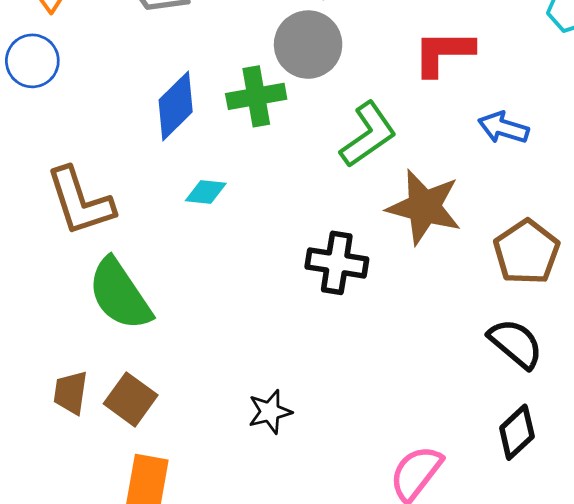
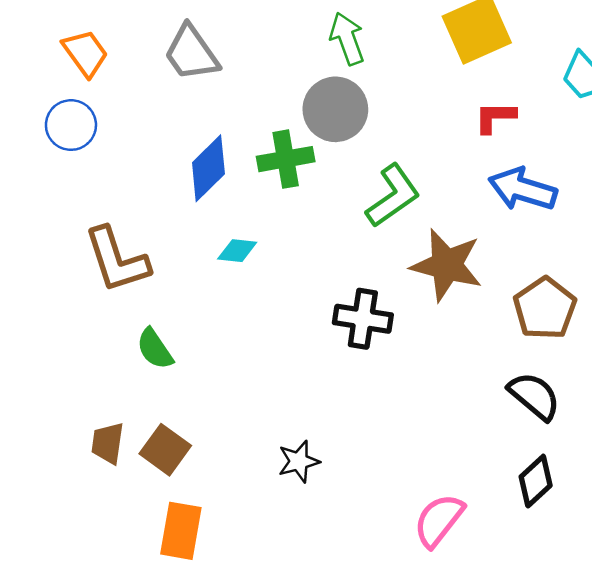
red L-shape: (443, 53) -> (495, 117), moved, size x0.7
blue arrow: (503, 128) -> (523, 189), size x1.4
green semicircle: (120, 294) -> (155, 349), size x0.6

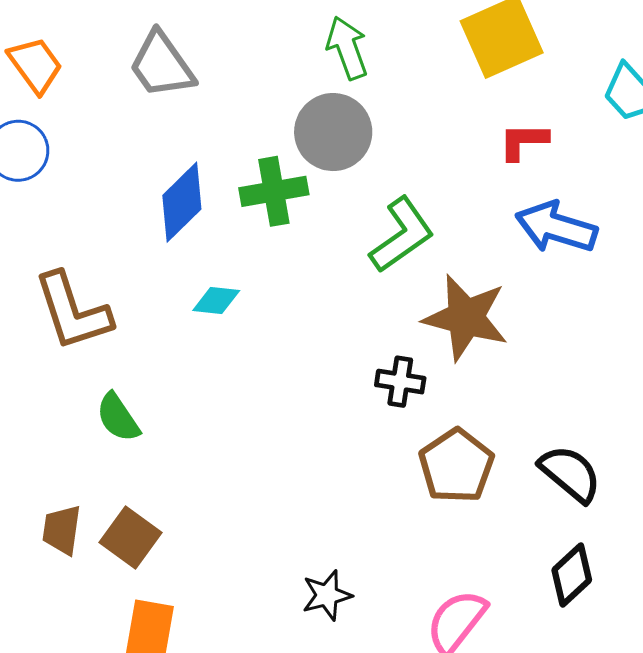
brown pentagon: (545, 308) -> (456, 466), moved
black cross: (363, 319) -> (400, 382), moved, size x0.7
black star: (299, 461) -> (327, 595), moved

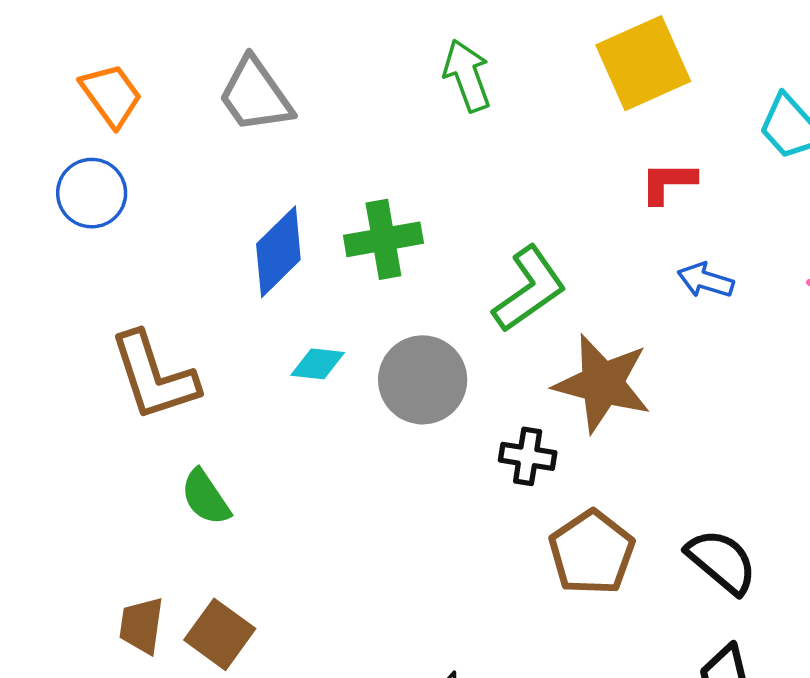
gray circle: (333, 132) -> (423, 380), moved
blue arrow: (556, 227) -> (706, 280), size x0.6

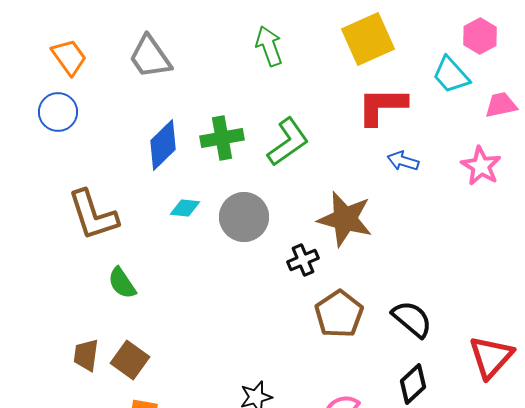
red L-shape: (668, 182) -> (382, 106), size x1.6
green L-shape: (529, 289) -> (288, 142), moved
black cross: (528, 456) -> (303, 260), turned -32

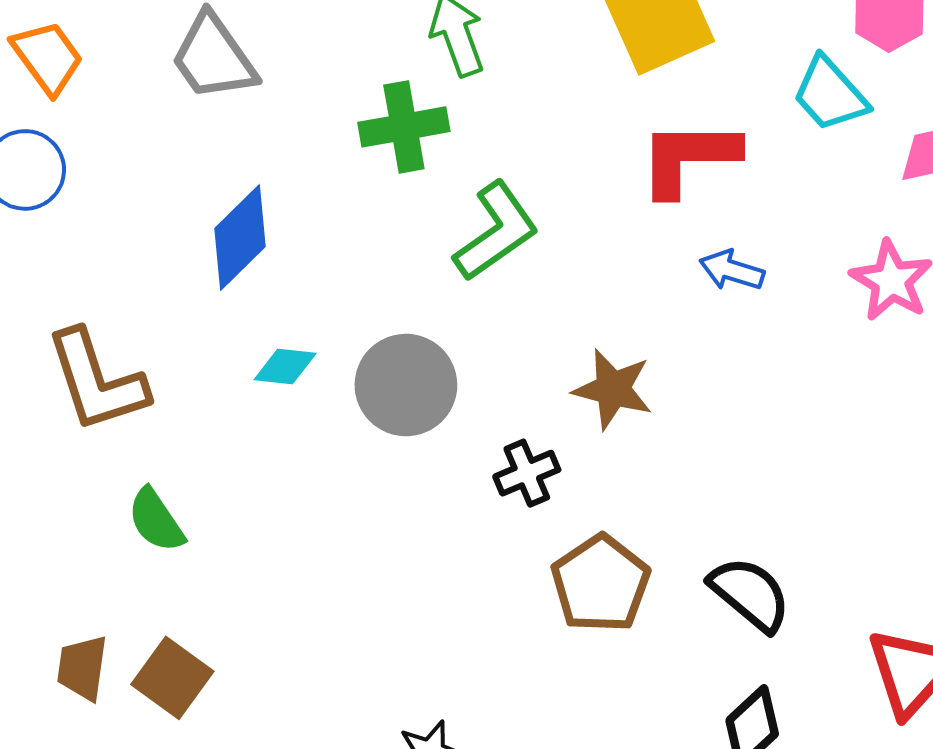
green cross: (222, 138) -> (404, 127), moved
brown star: (345, 219) -> (613, 389), size x0.7

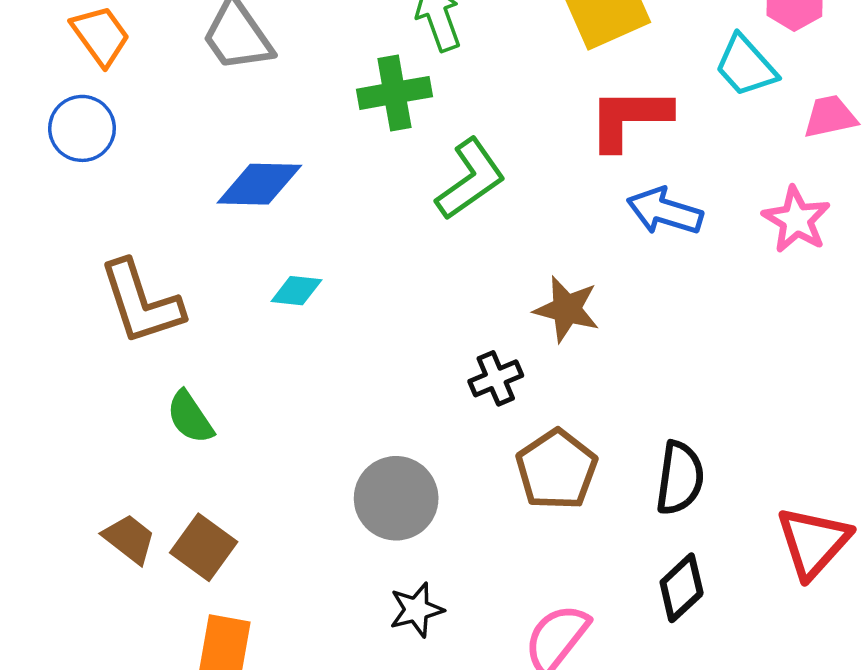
blue diamond: (240, 238) -> (259, 184), turned 46
blue arrow: (732, 270) -> (665, 211), size x1.4
gray circle: (406, 385) -> (396, 498), moved
black semicircle: (750, 594) -> (680, 478), turned 58
brown trapezoid: (82, 668) -> (129, 539), turned 120

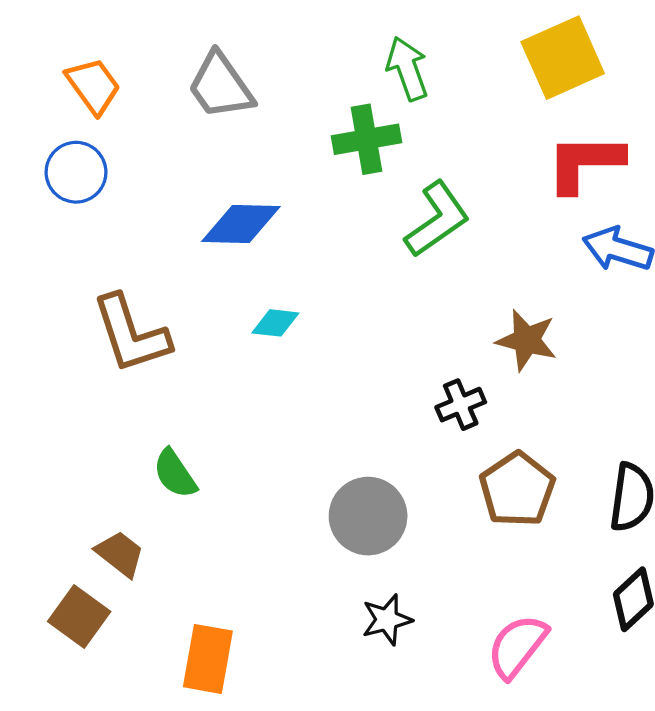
green semicircle: (190, 417) -> (175, 474), moved
brown square: (204, 547) -> (79, 617), moved

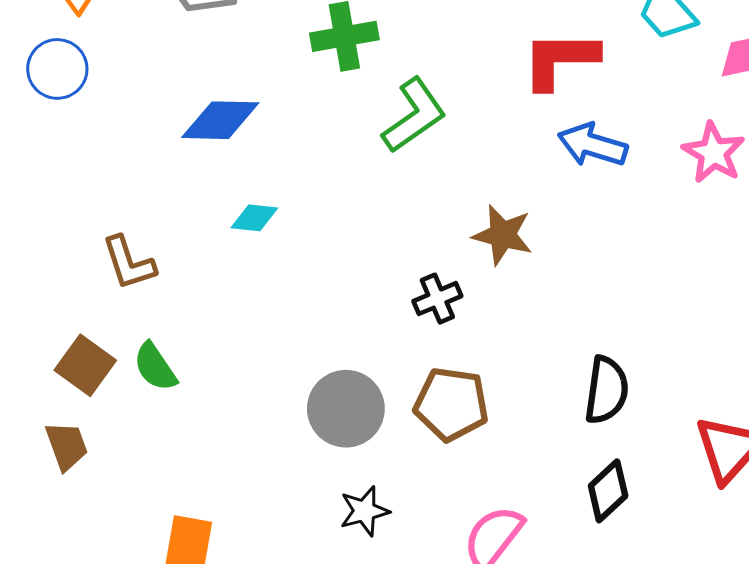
brown L-shape: (131, 334) -> (129, 263), moved, size x0.7
brown pentagon: (517, 489) -> (451, 404), moved, turned -30
brown trapezoid: (120, 554) -> (67, 446), moved, turned 32
brown square: (79, 617) -> (85, 365), moved

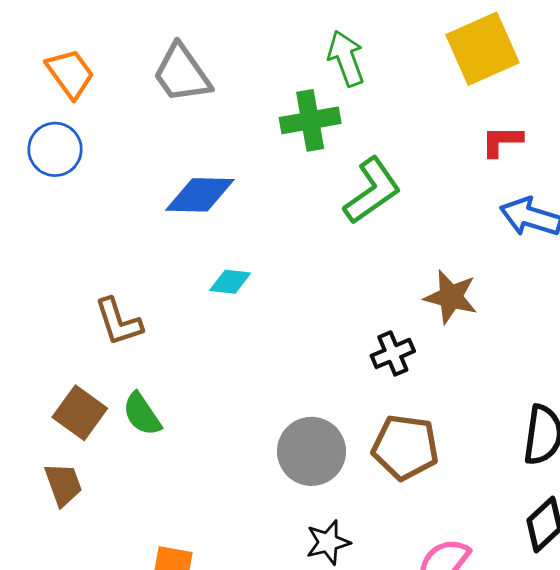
red L-shape: (560, 60) -> (502, 141), size x0.6

